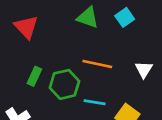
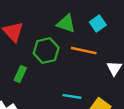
orange line: (97, 64) -> (84, 51), moved
green hexagon: (64, 84) -> (46, 51), moved

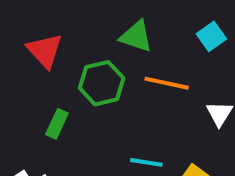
cyan square: (98, 24) -> (211, 36), moved

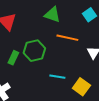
green hexagon: (102, 83) -> (34, 51), moved

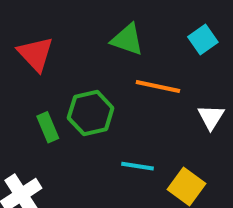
green rectangle: (13, 58) -> (48, 127), turned -48

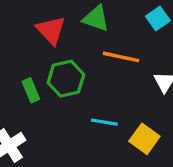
red triangle: (36, 54) -> (51, 30), moved

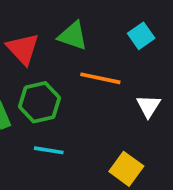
cyan line: (104, 122) -> (49, 150), moved

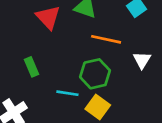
green hexagon: (40, 102) -> (95, 74), moved
yellow square: (126, 169) -> (98, 107), moved

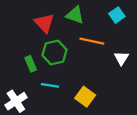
green hexagon: (95, 74) -> (55, 52), moved
cyan line: (67, 93) -> (50, 85), moved

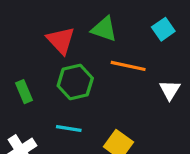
green rectangle: (31, 64) -> (24, 92), moved

